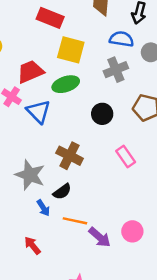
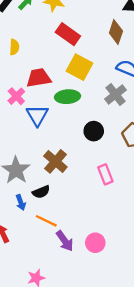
gray cross: (116, 70) -> (116, 95), turned -30

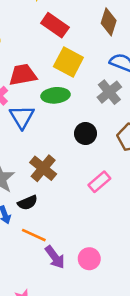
pink rectangle: (105, 174) -> (99, 182), turned 72

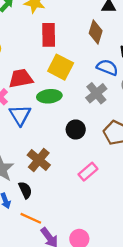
red rectangle: (55, 25) -> (49, 35), turned 55
black semicircle: (28, 203) -> (25, 190), turned -91

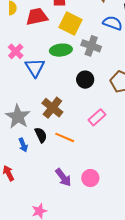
red trapezoid: (21, 78) -> (37, 17), moved
gray cross: (96, 93) -> (91, 46), moved, turned -30
orange line: (31, 218) -> (65, 137), moved

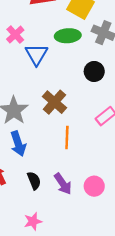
black semicircle: (41, 135) -> (34, 181), moved
orange line: (65, 137) -> (67, 137), turned 66
blue arrow: (23, 145) -> (18, 144), size x1.5

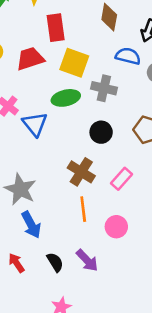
brown cross: (54, 102) -> (81, 172), moved
pink circle: (94, 186) -> (116, 227), moved

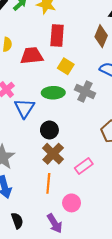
yellow square: (74, 63) -> (66, 66), size x0.7
black circle: (101, 132) -> (49, 130), moved
purple arrow: (87, 260) -> (55, 223), moved

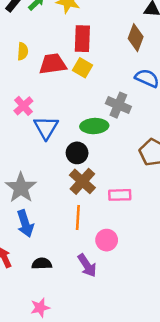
yellow square: (66, 66) -> (83, 68), moved
green ellipse: (53, 93) -> (94, 126), moved
pink rectangle: (84, 166) -> (120, 195), turned 36
black semicircle: (17, 221) -> (42, 264), turned -70

